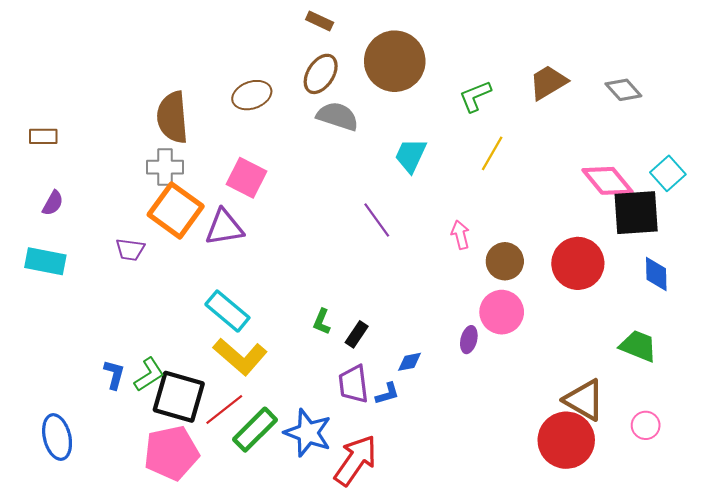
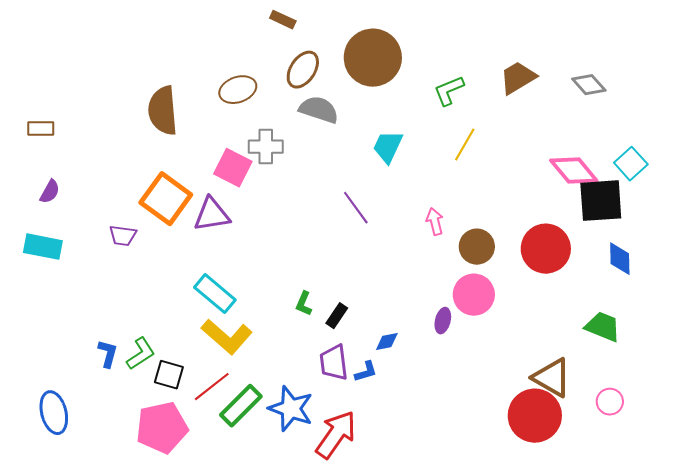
brown rectangle: (320, 21) -> (283, 20), moved
gray cross: (165, 167) -> (266, 147), moved
black square: (179, 397) -> (169, 375), size x0.6

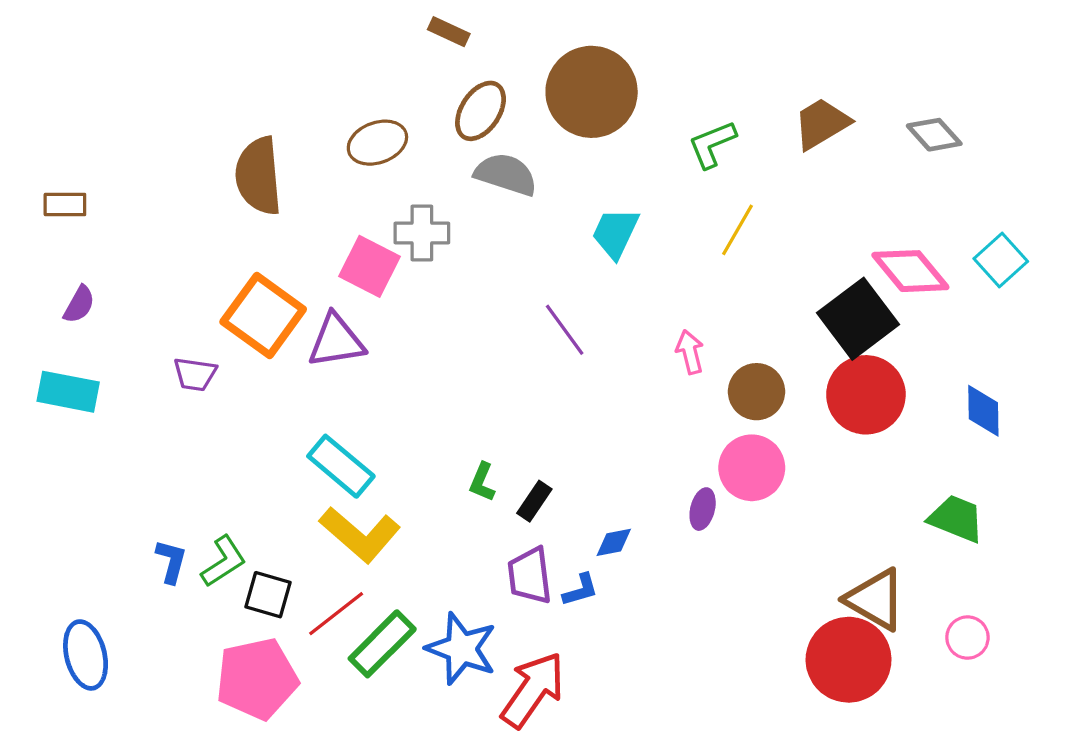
black square: (601, 201) -> (858, 319), moved, turned -33

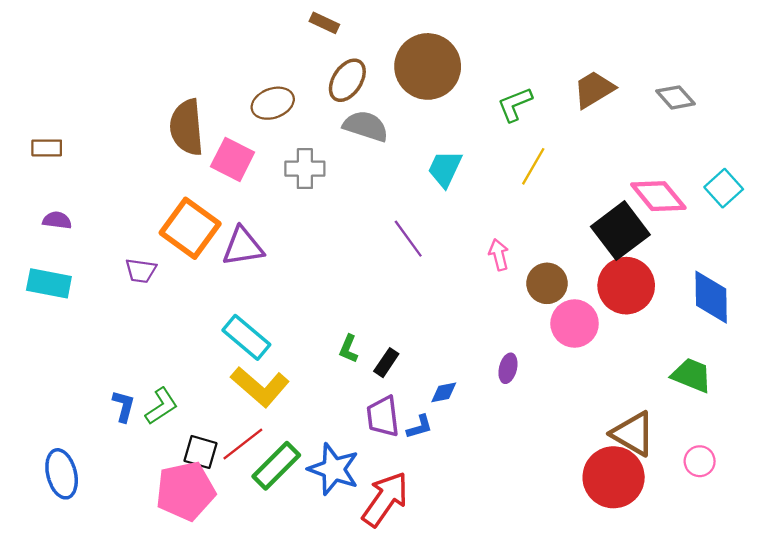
pink square: (369, 266) -> (233, 159), moved
purple semicircle: (79, 304) -> (57, 220), turned -112
blue diamond: (983, 411) -> (711, 297), size x1.4
pink circle: (752, 468) -> (575, 324), moved
black square: (268, 595) -> (200, 452), moved

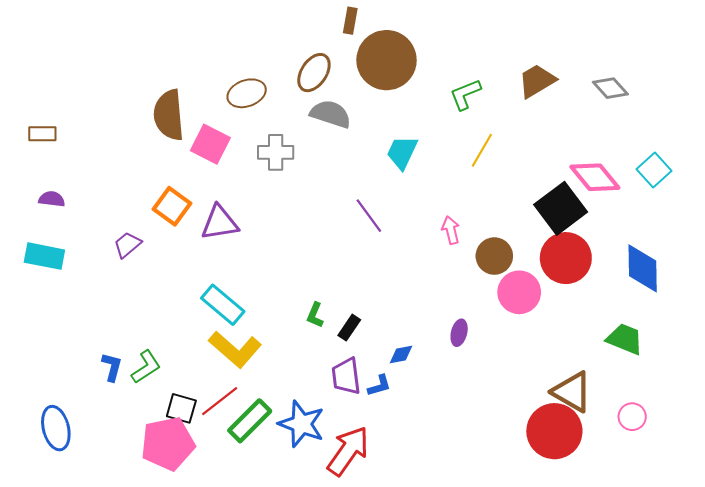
brown rectangle: (324, 23) -> (350, 21), moved, turned 75
orange square: (190, 228) -> (172, 206), size x0.7
purple trapezoid: (141, 271) -> (127, 245), turned 132

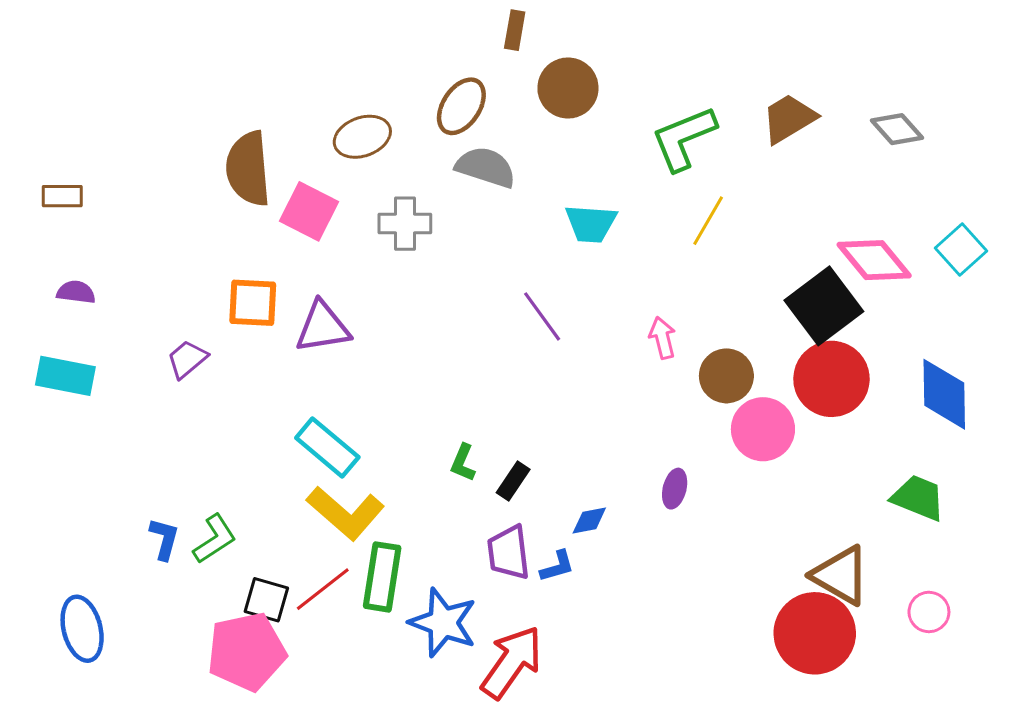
brown circle: (387, 60) -> (568, 88), size x0.7
green L-shape: (465, 94) -> (684, 138), size x1.4
cyan trapezoid: (402, 152) -> (591, 224), turned -111
orange square: (172, 206) -> (253, 303), turned -33
green rectangle: (250, 421) -> (382, 577), moved, turned -36

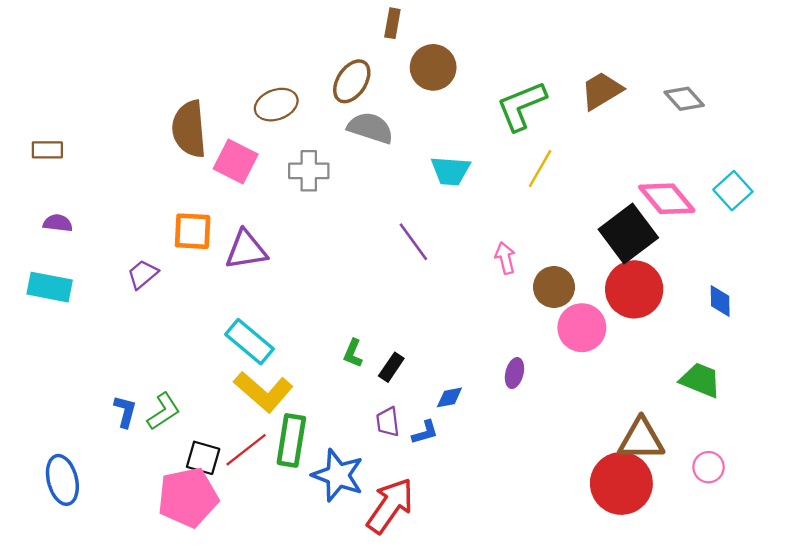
blue diamond: (944, 394) -> (720, 301), size x0.6
purple trapezoid: (509, 553) -> (388, 422), size x0.7
brown triangle: (841, 575) -> (641, 439), turned -30

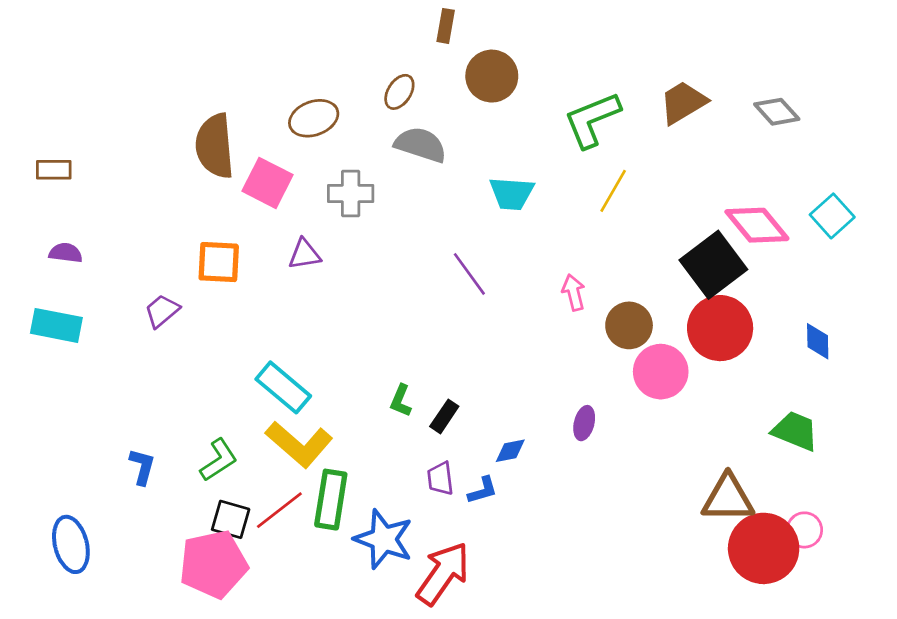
brown ellipse: (352, 81) -> (399, 92), size x0.7
purple triangle: (246, 250) -> (304, 254), moved, size x0.7
green L-shape: (164, 411) -> (219, 460), moved
red circle: (621, 483) -> (764, 548), moved

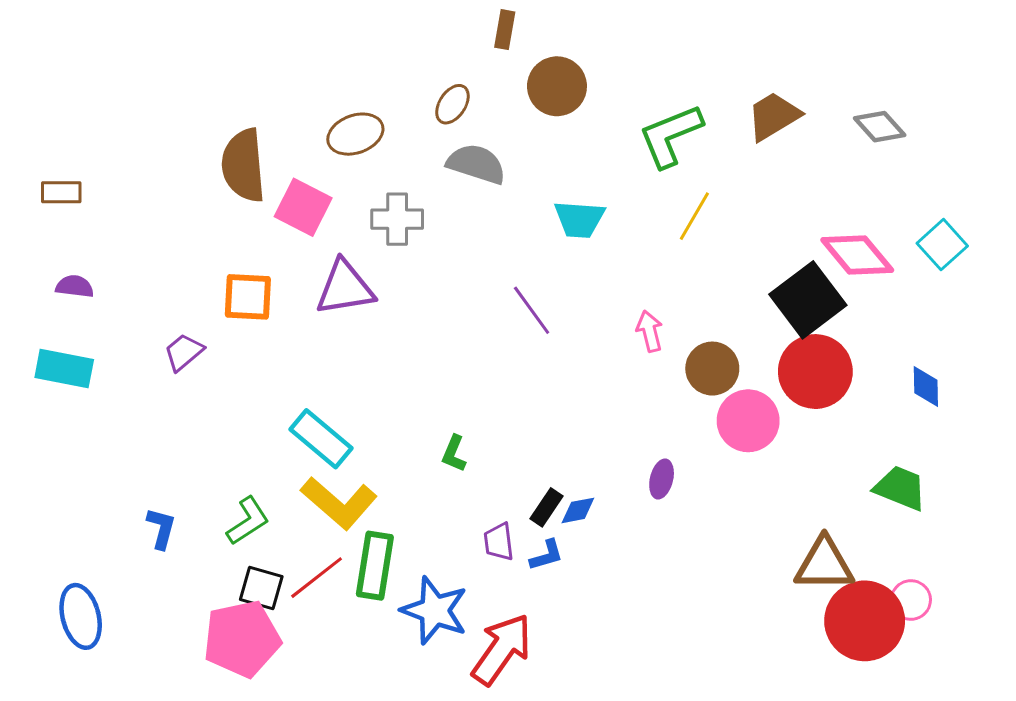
purple triangle: (304, 254) -> (345, 288), size x1.6
black rectangle: (444, 416) -> (547, 507), moved

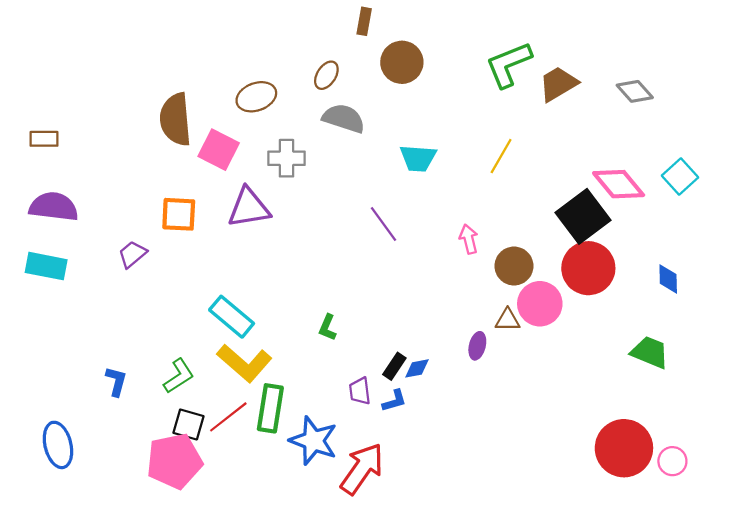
green L-shape: (670, 136) -> (509, 64), moved
purple semicircle: (75, 286) -> (54, 207), size x1.8
brown triangle: (824, 564) -> (508, 320), moved, size x0.6
pink circle: (911, 600) -> (672, 461), moved

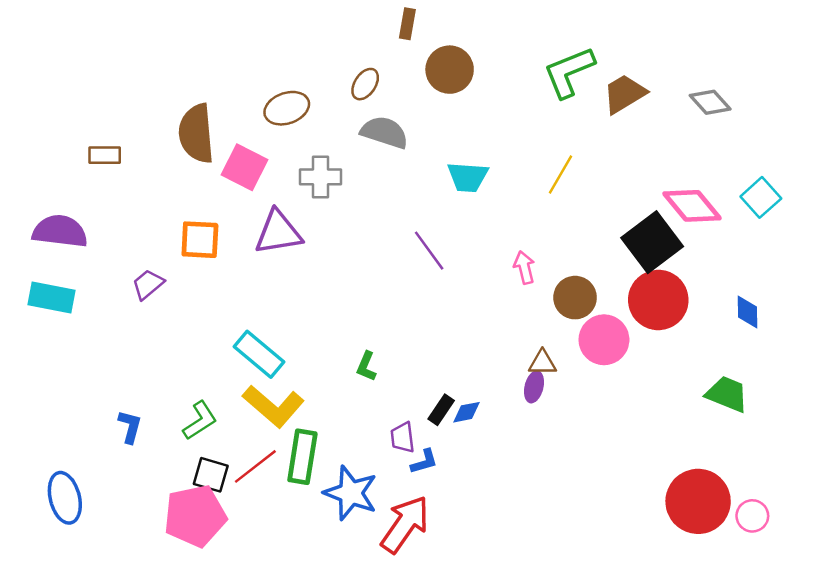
brown rectangle: (44, 139) -> (105, 155), moved
brown triangle: (508, 320) -> (542, 363), moved
blue L-shape: (394, 401) -> (424, 462), moved

